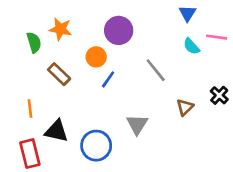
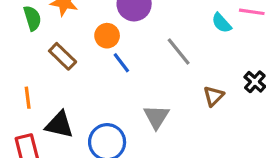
blue line: (108, 79) -> (121, 63), turned -72

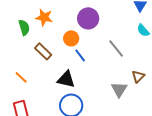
orange line: (28, 98) -> (21, 77), turned -40
gray triangle: (156, 117) -> (119, 89), moved
black triangle: (59, 125) -> (66, 79), moved

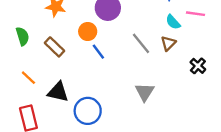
green semicircle: (24, 27) -> (23, 36), moved
brown triangle: (138, 76) -> (168, 43), moved
black triangle: (66, 79) -> (58, 92), moved

